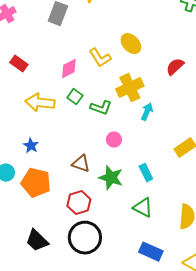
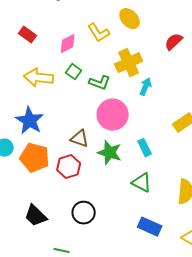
red rectangle: (19, 64) -> (28, 35), moved
pink circle: (114, 140) -> (113, 115), size x2.0
blue star: (31, 146) -> (30, 121), size x1.8
red hexagon: (79, 203) -> (69, 167), moved
black circle: (85, 238) -> (84, 213), size x0.7

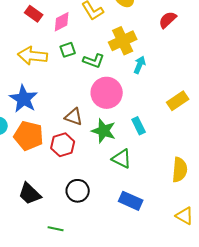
red rectangle: (28, 35) -> (34, 14), moved
green square: (74, 72) -> (68, 50), turned 35
green triangle: (142, 183) -> (122, 159), moved
blue rectangle: (150, 227) -> (131, 201), moved

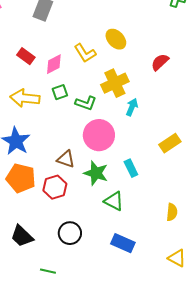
yellow semicircle: (180, 170) -> (172, 212), size x0.7

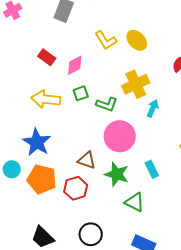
yellow L-shape: (85, 53) -> (106, 40), moved

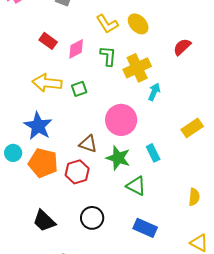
green square: (81, 93) -> (79, 89), moved
green L-shape: (107, 104) -> (108, 56), moved, turned -105

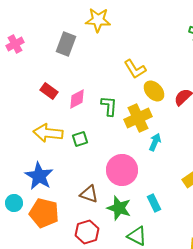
yellow L-shape: (107, 24) -> (135, 69), moved
yellow ellipse: (138, 24) -> (154, 91), moved
red hexagon: (77, 172) -> (87, 232), moved

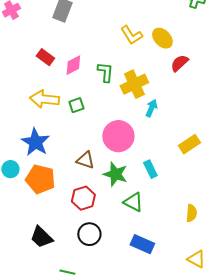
yellow ellipse: (154, 91) -> (162, 38), moved

